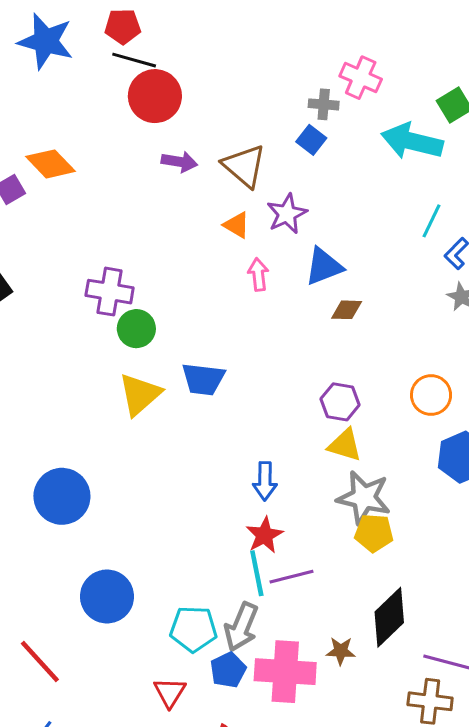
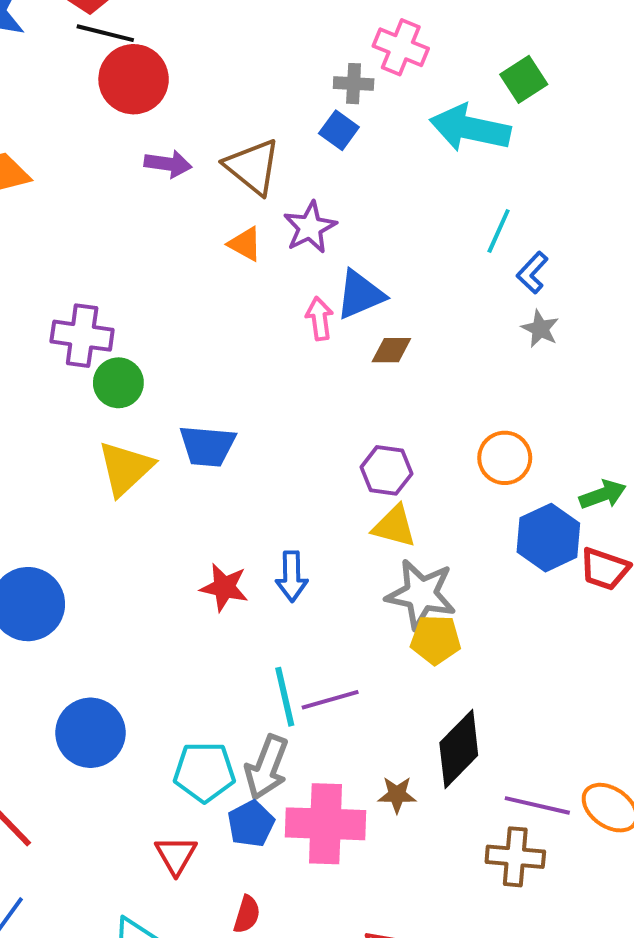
pink arrow: (258, 274) -> (319, 319), moved
red star: (264, 535) -> (224, 587), moved, turned -30

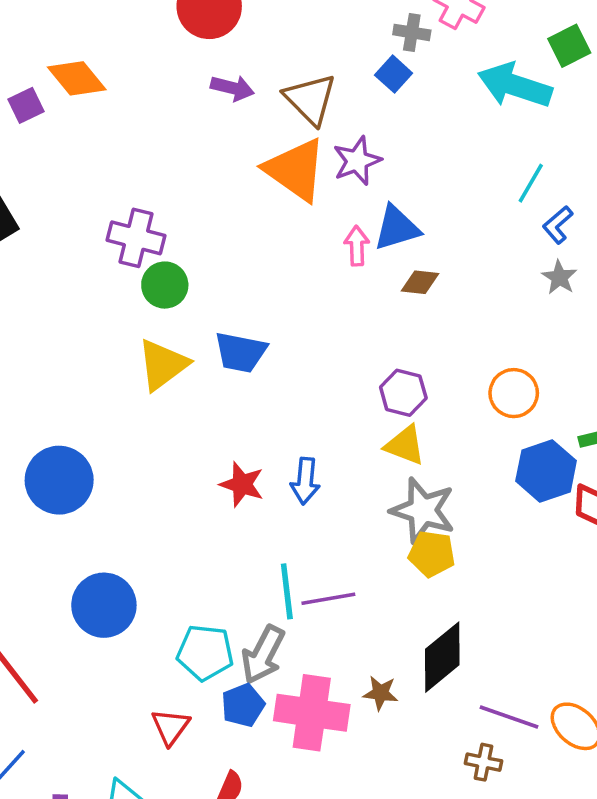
orange triangle: (245, 244) -> (296, 170), size x2.0
brown cross: (515, 857) -> (483, 762), size x0.7

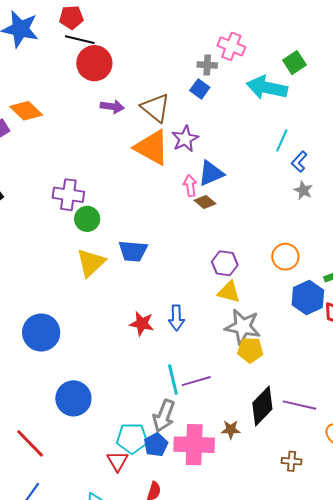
brown diamond: (420, 282) -> (205, 202), moved, turned 40
cyan pentagon: (205, 653) -> (132, 438), moved
purple line: (509, 717) -> (299, 405), moved

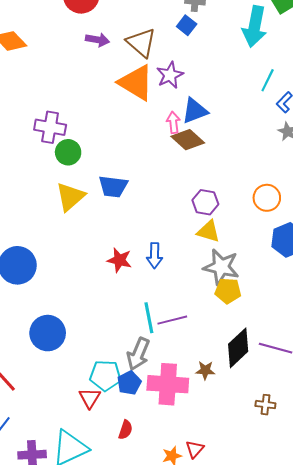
cyan arrow: (267, 88) -> (255, 26), turned -93
brown diamond: (205, 202) -> (188, 140), size x1.5

